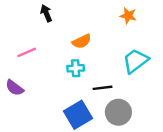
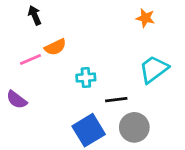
black arrow: (46, 13) -> (35, 15), moved
orange semicircle: (82, 41) -> (55, 47), moved

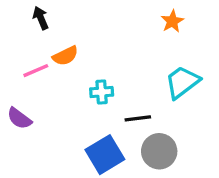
orange star: (145, 18) -> (172, 21), turned 30

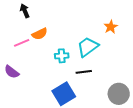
orange star: (172, 21) -> (111, 27), moved
cyan trapezoid: (182, 82) -> (88, 47), moved
gray circle: (159, 151) -> (119, 94), moved

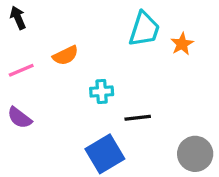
black arrow: (25, 11) -> (18, 18), moved
pink line: (22, 43) -> (21, 70), moved
cyan trapezoid: (88, 47) -> (144, 29), moved, turned 145

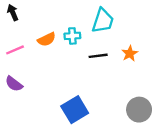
orange star: (182, 44) -> (130, 53), moved
cyan cross: (102, 92) -> (72, 36), moved
black line: (138, 118) -> (98, 56), moved

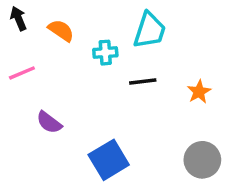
orange semicircle: (47, 39) -> (61, 30), moved, turned -120
orange star: (130, 53) -> (199, 92), moved
purple semicircle: (14, 84) -> (49, 122), moved

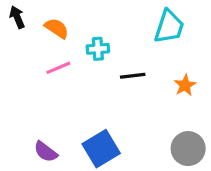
cyan trapezoid: (150, 30) -> (169, 27), moved
pink line: (22, 73) -> (58, 68), moved
purple semicircle: (49, 122) -> (46, 152), moved

